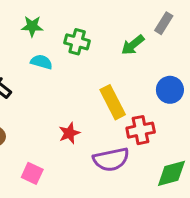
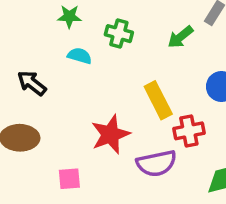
red star: (69, 133) -> (110, 134), size x1.6
pink square: (32, 173) -> (69, 179), turned -30

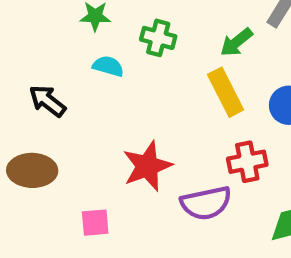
yellow rectangle: (158, 100) -> (226, 92), moved

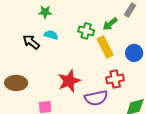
green cross: (158, 38) -> (86, 31), moved
black arrow: (47, 101) -> (31, 42), moved

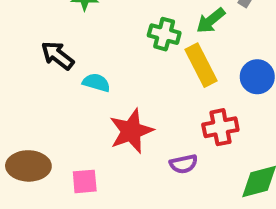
cyan semicircle: (51, 35) -> (96, 83), moved
brown ellipse: (16, 83) -> (28, 166), moved
purple semicircle: (96, 98) -> (184, 164), size x0.6

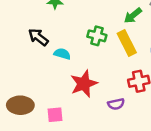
green cross: (164, 34) -> (97, 36), moved

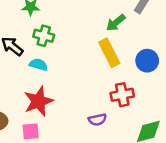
green cross: (97, 36) -> (44, 36), moved
red star: (84, 84) -> (38, 101), moved

